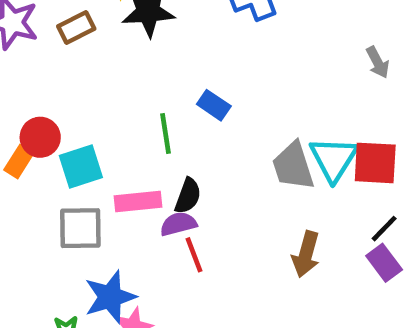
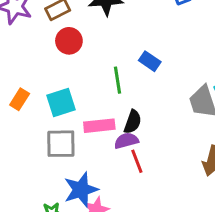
red circle: (40, 137) -> (69, 41), moved

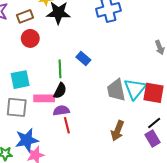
black semicircle: (133, 122) -> (60, 91), moved

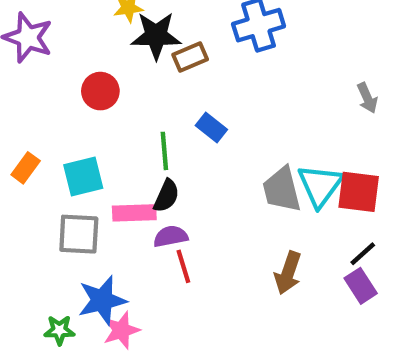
brown rectangle: (25, 16) -> (190, 57), moved

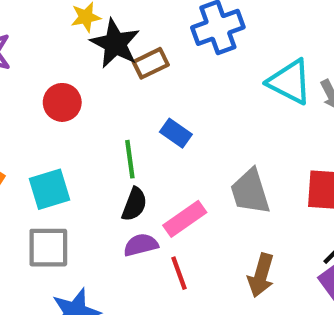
black star: (156, 36) -> (115, 44), turned 30
cyan triangle: (320, 185) -> (290, 82), moved, turned -36
pink rectangle: (134, 213) -> (185, 219), moved, turned -30
red line: (183, 266) -> (179, 273), moved

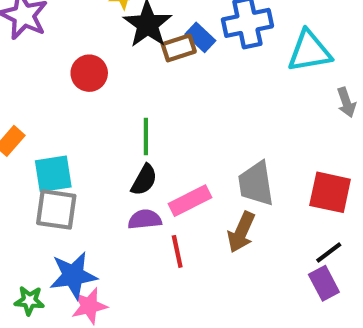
cyan triangle: (290, 82) -> (309, 51), moved, turned -45
blue rectangle: (176, 133) -> (200, 37), moved
cyan square: (50, 189) -> (53, 174), moved
brown arrow: (261, 275) -> (241, 232), moved

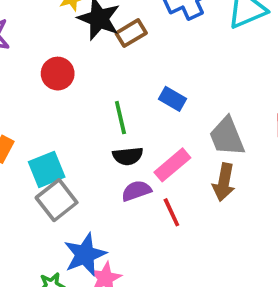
blue rectangle: (200, 37) -> (173, 99), moved
black semicircle: (144, 180) -> (128, 156), turned 68
gray square: (56, 209) -> (57, 200), turned -33

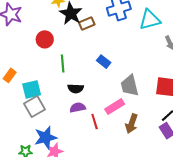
green line: (120, 118) -> (63, 63), moved
pink rectangle: (172, 165) -> (115, 107), moved
brown arrow: (224, 182) -> (132, 124), moved

